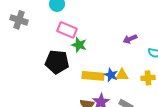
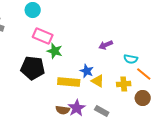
blue star: (111, 75) -> (87, 71), moved
yellow triangle: (122, 75) -> (98, 81), turned 32

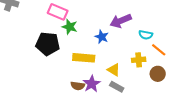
purple arrow: (106, 45) -> (121, 21), size x1.5
blue star: (87, 71) -> (102, 37), moved
yellow triangle: (98, 81) -> (114, 70), moved

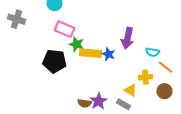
purple arrow: (121, 21) -> (128, 38), turned -55
yellow rectangle: (84, 58) -> (90, 53), moved
yellow triangle: (114, 70) -> (130, 90), moved

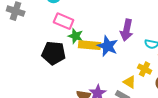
blue star: (108, 54) -> (108, 46), size x1.5
yellow cross: (146, 77) -> (145, 69), turned 32

